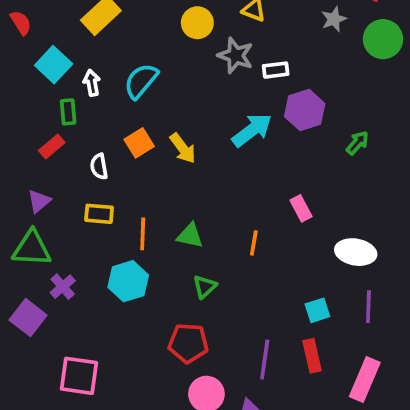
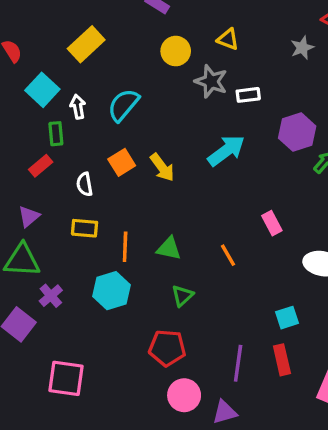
purple hexagon: (305, 110) -> (297, 132), moved
orange line: (254, 243) -> (228, 255), turned -40

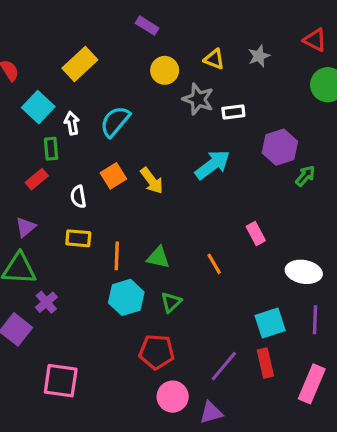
gray star: (302, 48) -> (259, 56), moved
cyan hexagon: (112, 291) -> (126, 297), moved
cyan square: (287, 318) -> (270, 323), size x1.4
purple line: (238, 363) -> (224, 366), turned 32

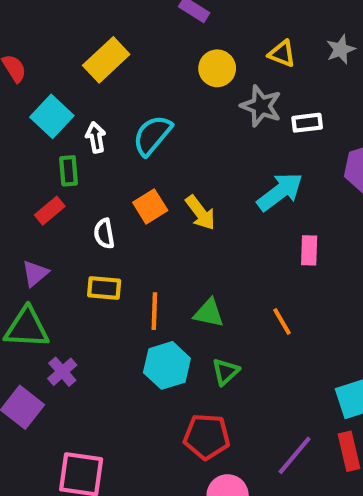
pink rectangle: (256, 233) -> (309, 250), moved, turned 30

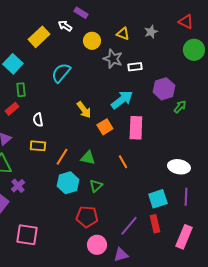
white arrow: (96, 137) -> (65, 26), moved, turned -48
orange square: (150, 206) -> (105, 127), moved
pink rectangle: (309, 250) -> (136, 128), size x1.6
orange line: (154, 311) -> (62, 157), turned 30

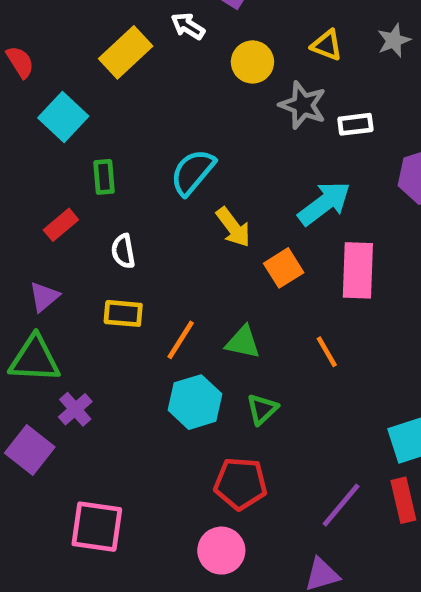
cyan semicircle: (61, 73) -> (193, 172), moved
green rectangle: (21, 90) -> (104, 177), moved
pink circle: (97, 245) -> (221, 551), moved

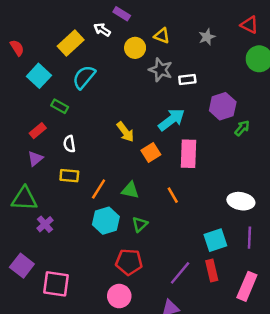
yellow triangle: (327, 45) -> (162, 36), moved
cyan semicircle: (193, 172) -> (84, 77), moved
green rectangle: (104, 177) -> (60, 106), turned -56
purple triangle: (44, 297) -> (35, 159), moved
purple square: (30, 450) -> (22, 266), moved

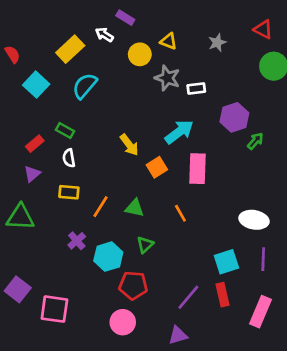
green rectangle: (60, 106) -> (65, 130), moved
cyan hexagon: (106, 221) -> (108, 257), moved
purple cross: (45, 224) -> (77, 241), moved

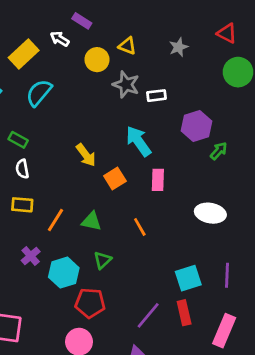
cyan arrow: (179, 132) -> (138, 141), turned -88
pink rectangle: (198, 169) -> (158, 180), size x0.7
white ellipse: (254, 220) -> (210, 213), moved

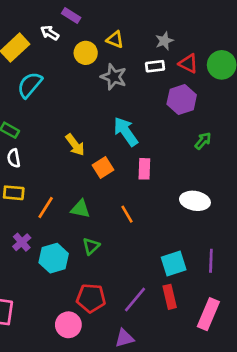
red triangle: (227, 33) -> (188, 64), moved
white rectangle: (156, 96) -> (155, 66), moved
purple hexagon: (197, 126) -> (182, 100), moved
red pentagon: (90, 303) -> (91, 298), moved

